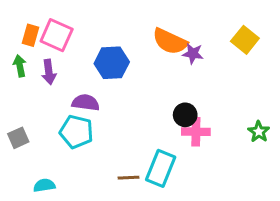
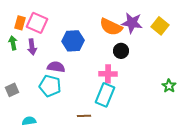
purple star: (193, 54) -> (132, 23), moved, size x1.5
black circle: (185, 115) -> (121, 51), moved
pink cross: (196, 132) -> (108, 74), moved
cyan rectangle: (161, 168) -> (105, 95), moved

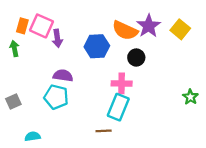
purple star: (132, 23) -> (149, 26), turned 30
blue hexagon: (73, 41) -> (97, 46), moved
purple arrow: (32, 47) -> (57, 38), moved
brown line: (84, 116) -> (104, 131), moved

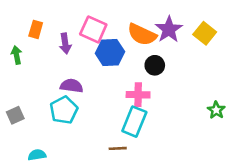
orange rectangle: (22, 26) -> (36, 29), moved
pink square: (42, 26) -> (93, 29), moved
cyan pentagon: (56, 97) -> (64, 110), turned 30

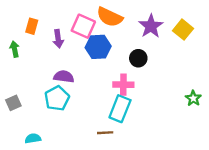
orange semicircle: (142, 35) -> (110, 17), moved

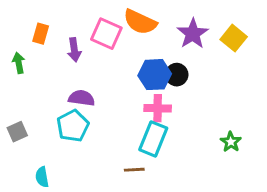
blue hexagon: (98, 47) -> (155, 75), moved
green star: (193, 98) -> (231, 142), moved
cyan semicircle: (33, 138) -> (42, 177), turned -91

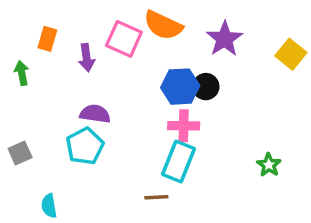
yellow square: (234, 38) -> (291, 54), moved

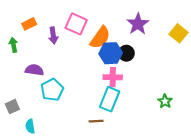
orange semicircle: (163, 25) -> (100, 38), moved, turned -80
orange rectangle: (47, 39) -> (29, 24), turned 48
purple semicircle: (95, 114) -> (34, 70), moved
gray square: (20, 153) -> (12, 107), moved

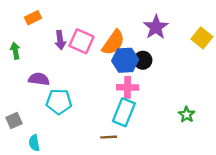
orange rectangle: (29, 24) -> (33, 18), moved
pink square: (76, 24) -> (81, 41), moved
cyan pentagon: (52, 90) -> (59, 102), turned 30

